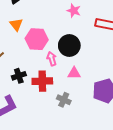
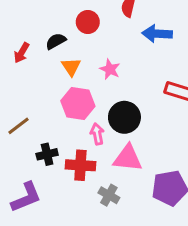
pink star: (74, 11) -> (110, 69), moved
orange triangle: (16, 25) -> (71, 67), moved
pink triangle: (74, 73) -> (128, 158), size x1.5

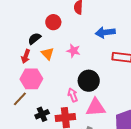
blue arrow: (157, 34) -> (105, 32), moved
red arrow: (22, 53) -> (26, 56), moved
pink hexagon: (78, 103) -> (31, 79), moved

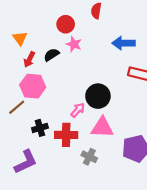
black semicircle: (34, 39) -> (51, 55), moved
pink star: (73, 51) -> (74, 44), moved
orange triangle: (48, 54) -> (20, 38), moved
pink arrow: (73, 95) -> (78, 110), turned 56

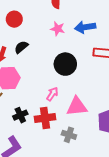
red circle: (66, 24) -> (14, 19), moved
pink star: (74, 44) -> (58, 29), moved
black circle: (98, 96) -> (65, 64), moved

